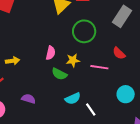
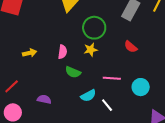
yellow star: (73, 60) -> (91, 50), moved
yellow arrow: (13, 61) -> (29, 53), moved
pink line: (99, 67) -> (112, 78), moved

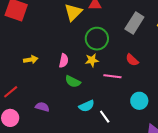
pink line: (112, 78) -> (112, 76), moved

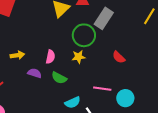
gray rectangle: (134, 23) -> (104, 18), moved
pink line: (112, 76) -> (102, 89), moved
purple semicircle: (42, 107) -> (35, 73), moved

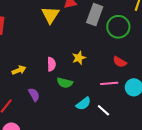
green circle: (84, 35) -> (118, 27), moved
red semicircle: (119, 57) -> (120, 62), moved
purple semicircle: (35, 73) -> (34, 95), moved, turned 56

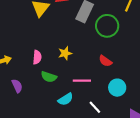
pink line: (109, 83) -> (82, 81), moved
white line: (103, 110) -> (95, 107), moved

